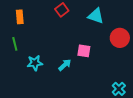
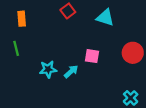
red circle: (120, 38) -> (133, 53), moved
cyan star: (35, 63) -> (48, 69), moved

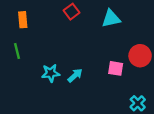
cyan triangle: (105, 18) -> (111, 19), turned -30
pink square: (92, 56) -> (116, 68), moved

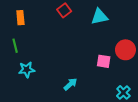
cyan star: (51, 73) -> (27, 70), moved
cyan arrow: (75, 75) -> (70, 84), moved

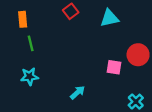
green line: (15, 46) -> (31, 43), moved

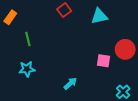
orange rectangle: (23, 19) -> (10, 17), moved, turned 40

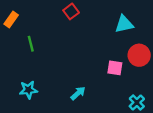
cyan triangle: (99, 16) -> (124, 24), moved
cyan star: (27, 69) -> (28, 90), moved

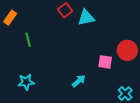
cyan triangle: (124, 24) -> (86, 18), moved
cyan arrow: (78, 93) -> (79, 81), moved

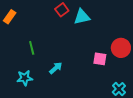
green line: (28, 40) -> (32, 48), moved
cyan arrow: (79, 81) -> (56, 68), moved

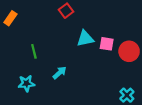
cyan triangle: (82, 17) -> (85, 38), moved
pink square: (100, 59) -> (107, 44), moved

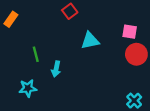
pink square: (107, 44) -> (130, 32), moved
cyan arrow: (60, 73) -> (56, 69), moved, turned 144

